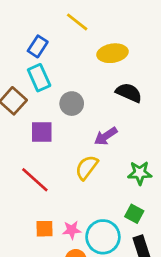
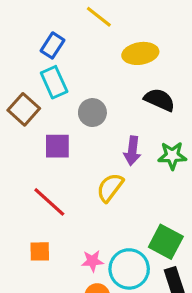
purple arrow: (106, 136) -> (132, 151), turned -50
green star: (140, 173) -> (172, 156), moved
green square: (134, 214) -> (166, 242), size x1.5
orange square: (44, 229) -> (40, 251), moved

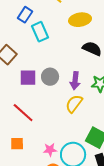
cyan rectangle: (54, 82) -> (40, 32), moved
gray circle: (92, 113) -> (50, 77), moved
yellow semicircle: (110, 188) -> (74, 104), moved

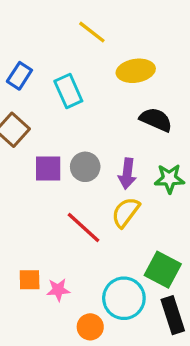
blue rectangle: (25, 15) -> (19, 76), moved
red line: (23, 113) -> (83, 227), moved
pink star: (50, 150) -> (58, 290), moved

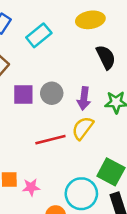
cyan rectangle: (68, 91) -> (39, 35), turned 75
black semicircle: (156, 120) -> (106, 57), turned 40
red line: (83, 227) -> (50, 140), turned -56

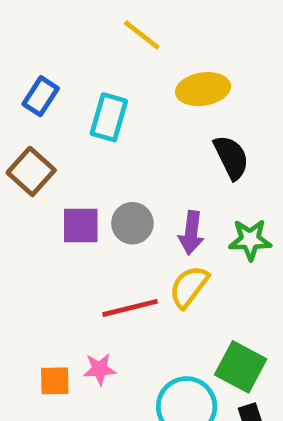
cyan rectangle: (39, 35) -> (109, 117), turned -35
pink star: (31, 187) -> (99, 369), moved

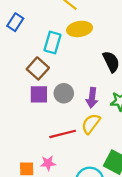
yellow ellipse: (203, 89) -> (80, 29), moved
blue rectangle: (41, 96) -> (15, 22), moved
brown square: (31, 171) -> (38, 68), moved

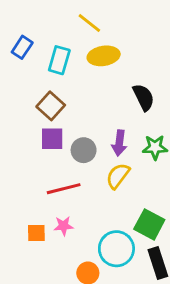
cyan rectangle: (52, 43) -> (59, 60), moved
gray circle: (64, 93) -> (84, 150), moved
red line: (63, 134) -> (64, 189), moved

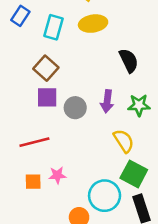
yellow semicircle: (118, 176) -> (124, 141), moved, turned 110
red line: (64, 189) -> (34, 142), moved

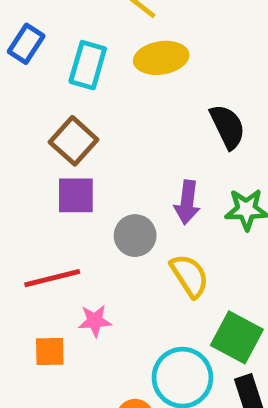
gray circle: (75, 108) -> (135, 236), moved
yellow semicircle: (124, 141) -> (190, 276), moved
pink star: (57, 175) -> (95, 321), moved

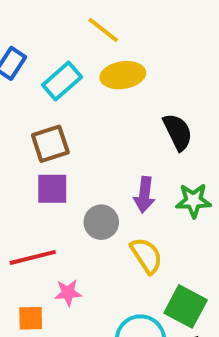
cyan rectangle: (88, 65) -> (62, 81), turned 33
brown square: (74, 141) -> (50, 144), turned 30

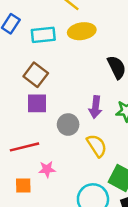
cyan rectangle: (62, 81) -> (43, 35), turned 35
brown square: (50, 144) -> (36, 75), turned -35

